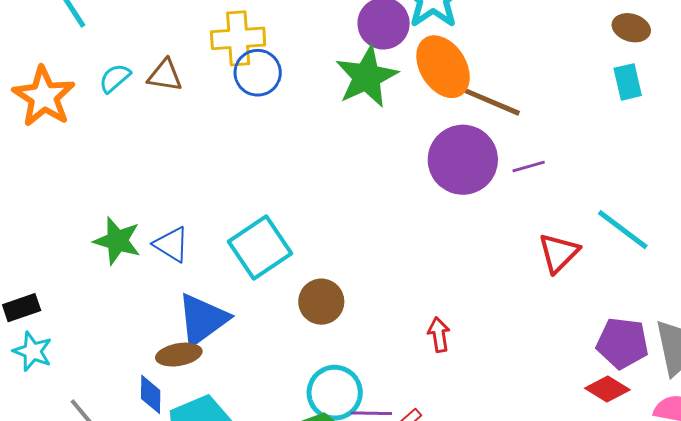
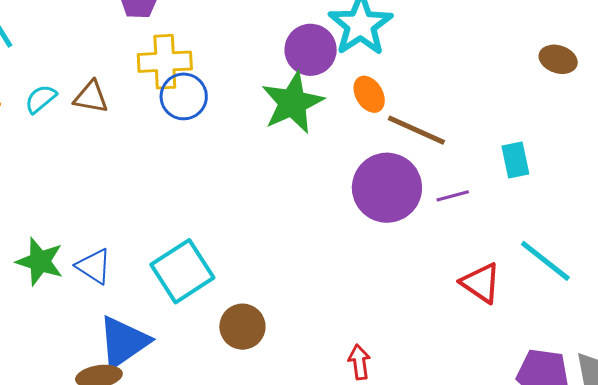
orange ellipse: (443, 67) -> (369, 94), size x0.6
cyan rectangle: (628, 82) -> (515, 160), moved
red triangle: (559, 253) -> (481, 283), turned -42

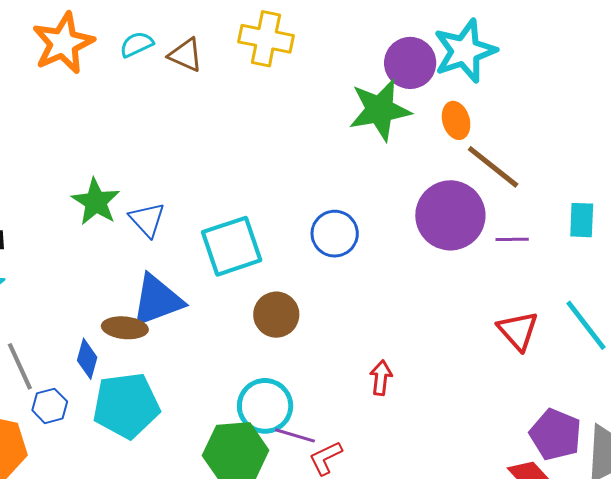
blue circle: (184, 96) -> (335, 234), moved

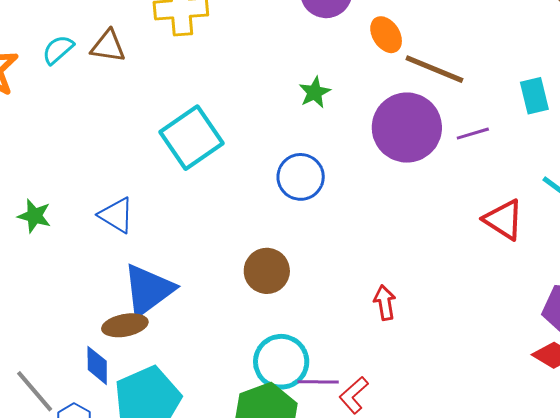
green star: (380, 110) -> (315, 92), moved, size x0.5
green star: (96, 202) -> (34, 216), moved, size x0.7
cyan square: (232, 246) -> (192, 138), moved

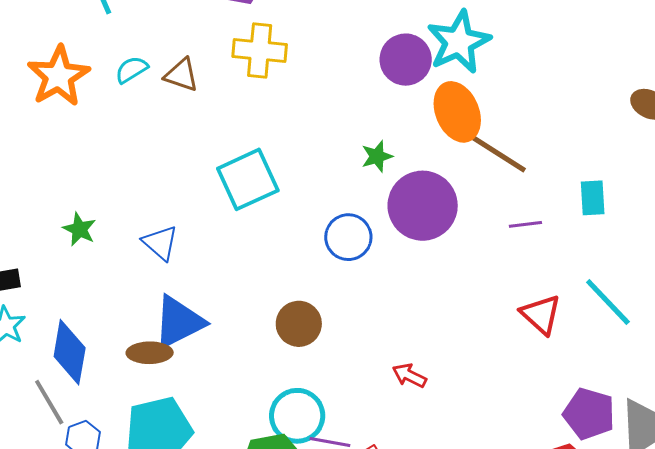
orange ellipse: (386, 35) -> (457, 112), size x1.6
purple circle: (407, 128) -> (423, 206), moved
red arrow: (385, 303) -> (409, 376), turned -64
blue diamond: (97, 365) -> (70, 352), moved, size x1.6

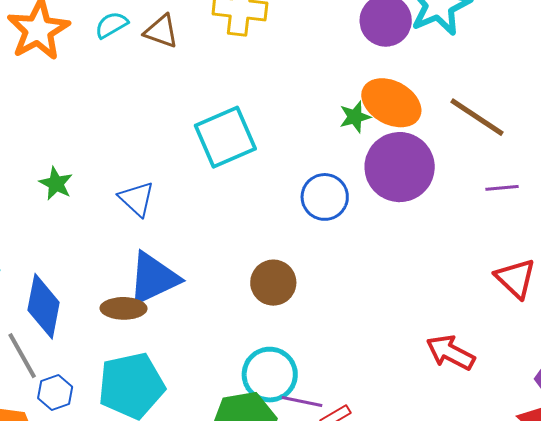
orange ellipse: (457, 112) -> (391, 103), moved, turned -40
red arrow: (409, 376) -> (450, 353), moved, size x1.4

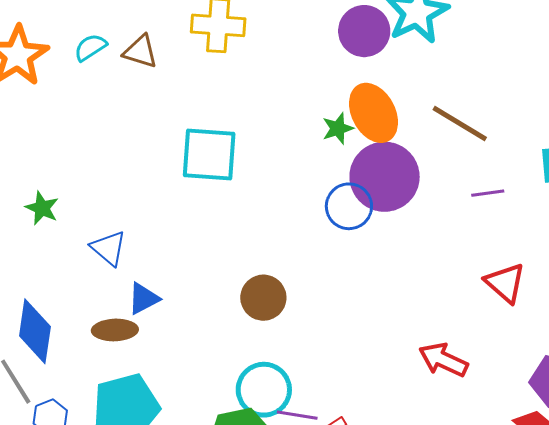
orange ellipse: (391, 103) -> (373, 113), turned 36
cyan square: (225, 137) -> (209, 154), turned 30
blue circle: (325, 197) -> (349, 206), moved
blue triangle: (137, 199) -> (109, 248), moved
blue triangle: (153, 278) -> (143, 299), size x0.6

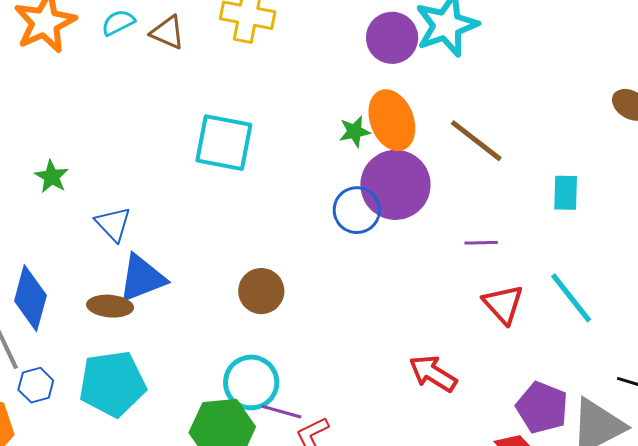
purple line: (488, 193) -> (481, 243), moved
blue triangle: (143, 299) -> (142, 278), size x1.5

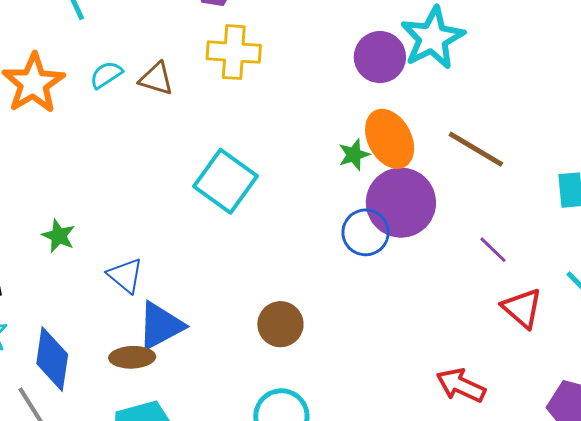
cyan square: (224, 143) -> (225, 181), turned 32
purple line: (481, 243) -> (493, 250), turned 52

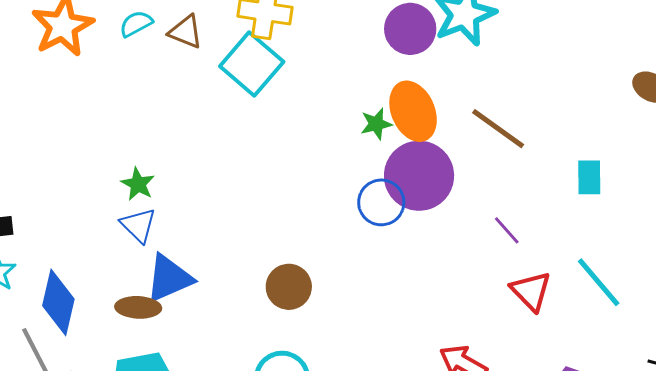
cyan square: (225, 181) -> (252, 64), moved
green star: (59, 236) -> (138, 184), moved

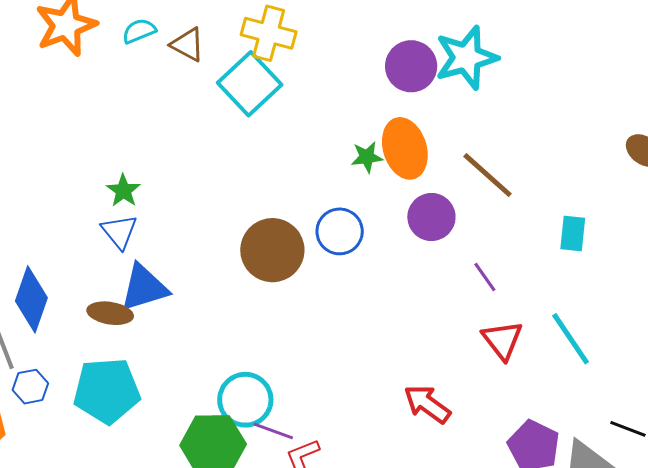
purple circle: (419, 176) -> (431, 217), moved, size x0.7
blue circle: (381, 202) -> (340, 231), moved
brown circle: (289, 287) -> (272, 250), moved, size x1.4

